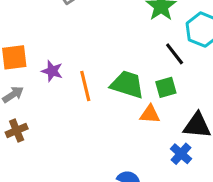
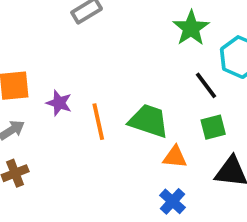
green square: (166, 87) -> (213, 127), moved
blue cross: (181, 154) -> (172, 201), moved

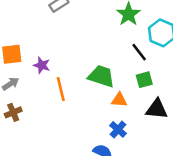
orange line: (98, 122) -> (61, 89), moved

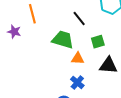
black line: (139, 52) -> (79, 18), moved
orange line: (61, 89) -> (32, 14), moved

